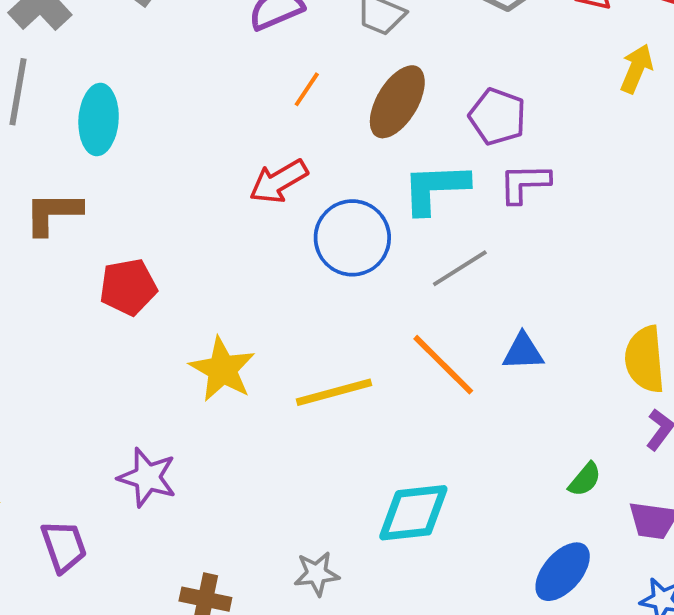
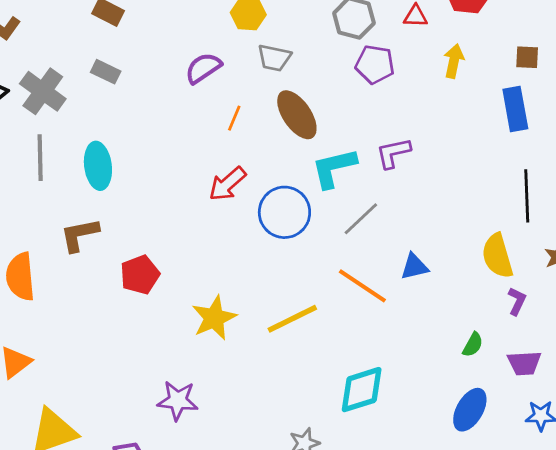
brown ellipse: (397, 102) -> (297, 115), turned -54
purple pentagon: (497, 117) -> (375, 64), moved
yellow star: (222, 369) -> (214, 318), turned 30

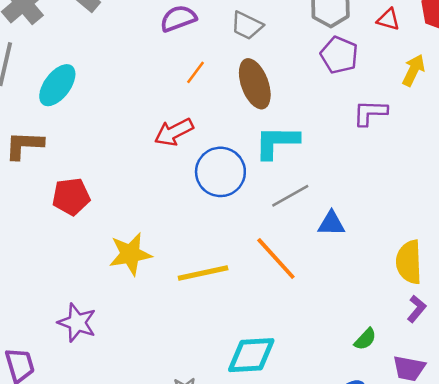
purple L-shape: (393, 153) -> (370, 113), moved
cyan ellipse: (98, 166) -> (57, 85), turned 30
blue triangle: (414, 267) -> (331, 224), moved

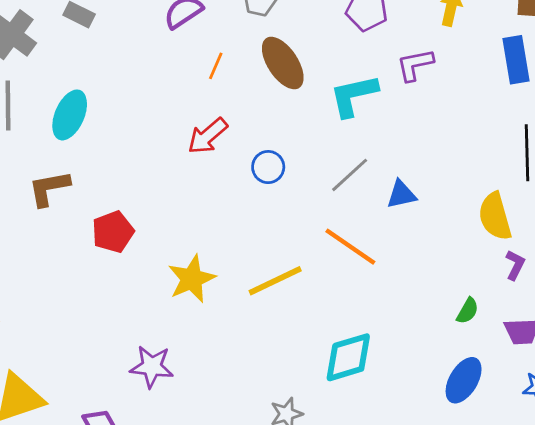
cyan L-shape: (277, 142) -> (354, 95), moved
blue circle: (220, 172) -> (268, 167), size x0.6

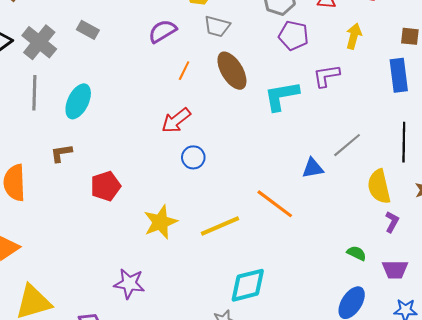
blue circle: (268, 167) -> (193, 157), moved
gray line: (350, 175) -> (347, 145), moved
brown L-shape: (49, 188) -> (61, 153), size x0.7
green semicircle: (468, 311) -> (357, 253), turned -96
cyan diamond: (348, 357) -> (248, 285), moved

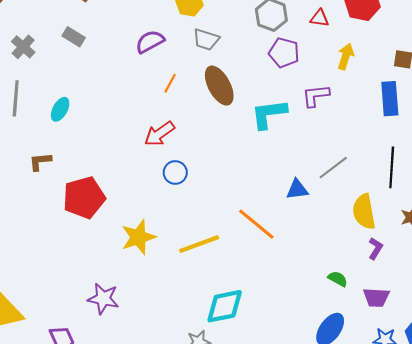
gray cross: (39, 42) -> (23, 47), size x0.7
cyan ellipse: (78, 101) -> (60, 109), size x0.7
red pentagon: (106, 186) -> (84, 198), size x1.4

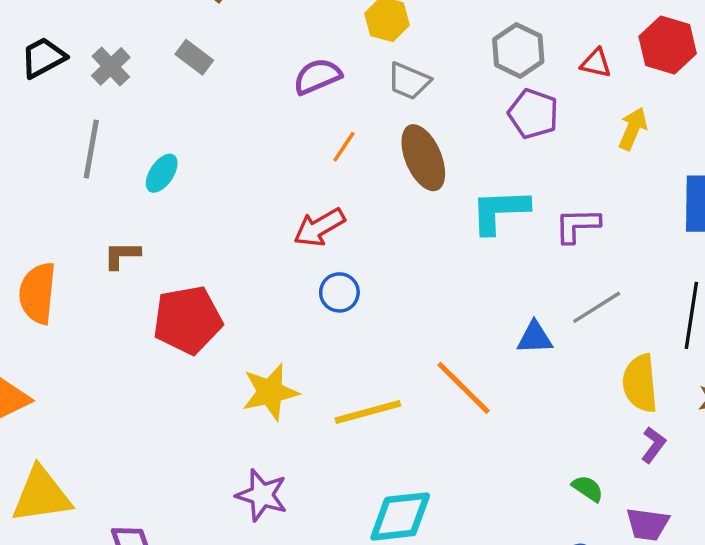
purple L-shape: (316, 96) -> (577, 225), moved
purple star: (103, 299) -> (262, 495), moved

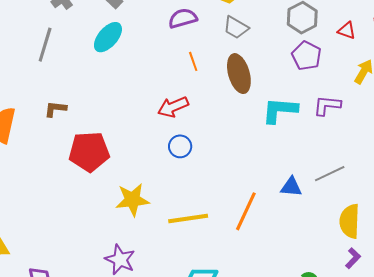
orange line: (344, 147) -> (193, 61), turned -60
cyan ellipse: (162, 173) -> (108, 37), moved, size x1.4
purple L-shape: (577, 225) -> (327, 105), moved
orange line: (464, 388) -> (246, 211), turned 63

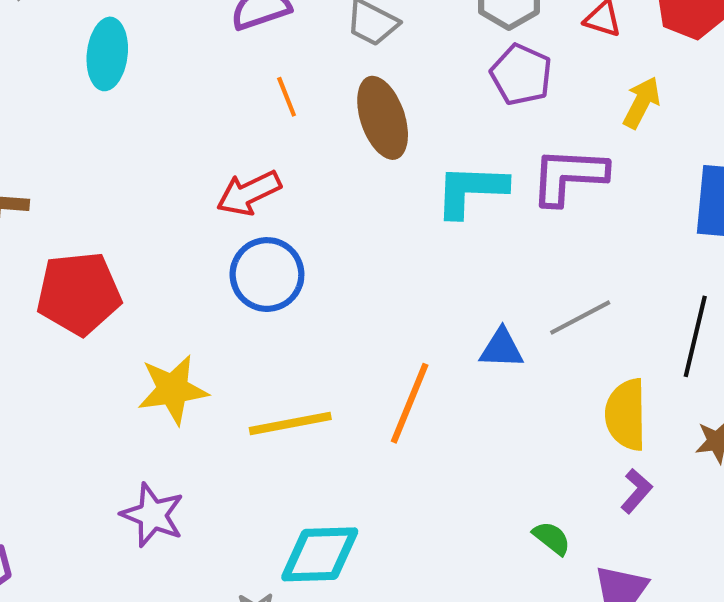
cyan ellipse: (108, 37) -> (107, 54), turned -32
purple L-shape: (327, 105) -> (569, 176), size x1.4
blue circle: (180, 146) -> (267, 275), size x1.5

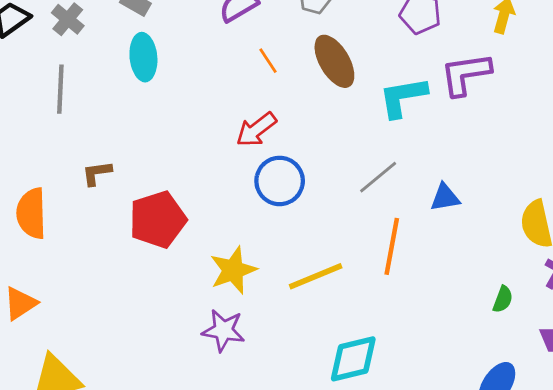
gray line: (580, 317) -> (378, 177), moved
purple star: (153, 515) -> (223, 330), moved
green semicircle: (552, 538) -> (503, 299), moved, turned 84

